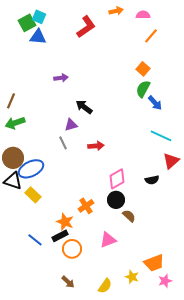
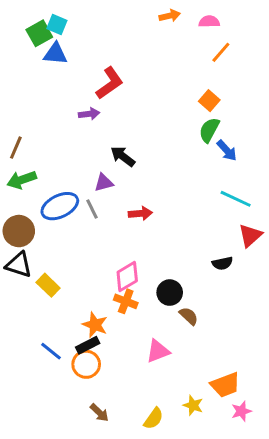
red L-shape: (86, 27) -> (110, 83), moved
blue ellipse: (31, 169) -> (60, 206), moved
pink diamond: (117, 179) -> (127, 276), moved
orange cross: (86, 206) -> (126, 301), turned -35
orange circle: (72, 249) -> (86, 364), moved

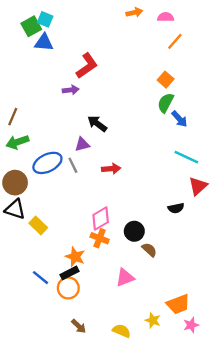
yellow semicircle: (154, 418) -> (122, 331), turned -102

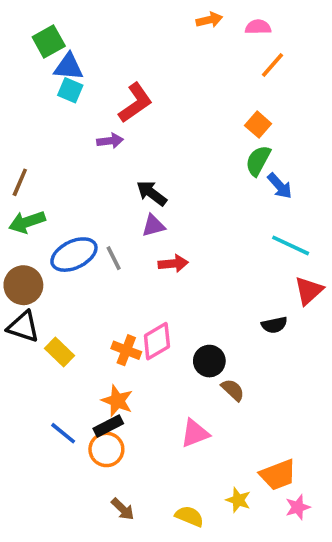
cyan square: (45, 19) -> (70, 90), moved
purple triangle: (82, 144) -> (153, 226), moved
orange cross: (100, 238) -> (126, 350), moved

